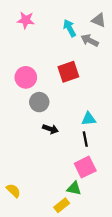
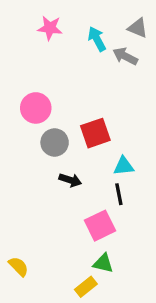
pink star: (26, 20) -> (50, 28), moved
red square: (68, 72) -> (95, 133), moved
pink square: (85, 167) -> (100, 226), moved

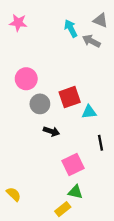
pink star: (50, 28) -> (18, 23), moved
cyan triangle: (124, 166) -> (89, 112), moved
black line: (119, 194) -> (101, 143), moved

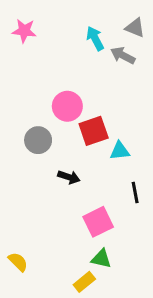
pink circle: (26, 79) -> (67, 106), moved
gray circle: (40, 104) -> (38, 140), moved

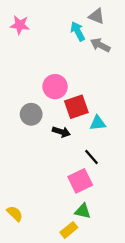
gray triangle: (135, 28) -> (97, 16), moved
black arrow: (69, 177) -> (61, 132), moved
black line: (135, 193) -> (91, 157), moved, turned -30

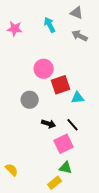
pink star: (20, 25) -> (15, 29), moved
cyan arrow: (78, 31) -> (50, 25), moved
gray circle: (31, 114) -> (30, 100), moved
black arrow: (61, 132) -> (49, 124), moved

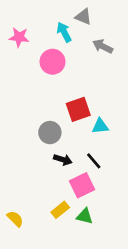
gray triangle: (77, 13) -> (83, 17), moved
pink circle: (44, 69) -> (52, 62), moved
gray circle: (30, 100) -> (50, 133), moved
yellow rectangle: (55, 183) -> (60, 210), moved

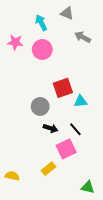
cyan arrow: (64, 32) -> (41, 23), moved
pink star: (19, 37) -> (15, 42), moved
green triangle: (85, 216) -> (88, 187), moved
yellow semicircle: (15, 219) -> (12, 176), turned -32

